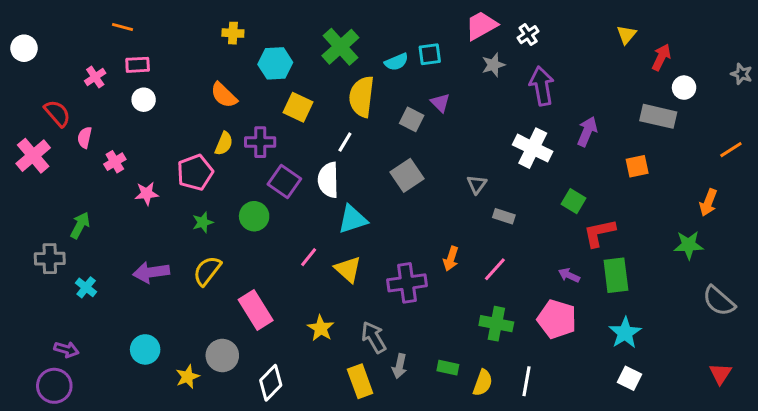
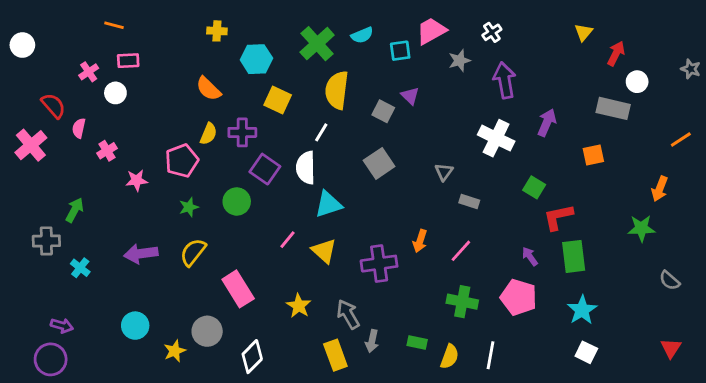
pink trapezoid: (481, 25) -> (431, 31), moved
cyan semicircle: (396, 62) -> (362, 35), moved
white circle: (144, 100) -> (115, 93), moved
purple arrow: (569, 275) -> (530, 256), turned 30
gray semicircle: (719, 301) -> (670, 280), size x0.7

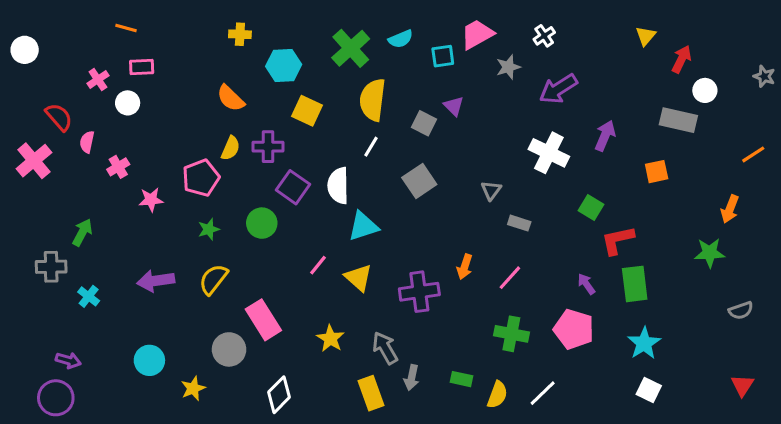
purple arrow: (505, 80) -> (558, 89), turned -112
white line: (321, 132) -> (371, 147), moved
gray semicircle: (670, 280) -> (741, 310), turned -60
gray circle: (207, 331) -> (229, 349), moved
white line: (490, 355) -> (543, 393), turned 36

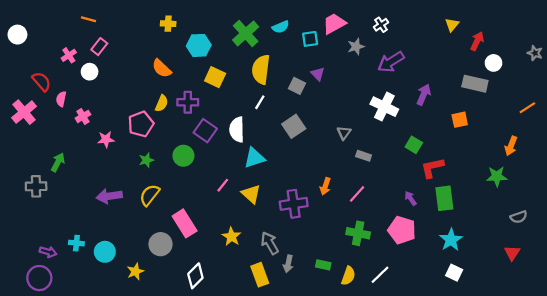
pink rectangle: (142, 67) -> (99, 47), turned -49
cyan cross: (89, 296) -> (76, 243), moved, turned -32
red triangle: (742, 385) -> (512, 253), moved

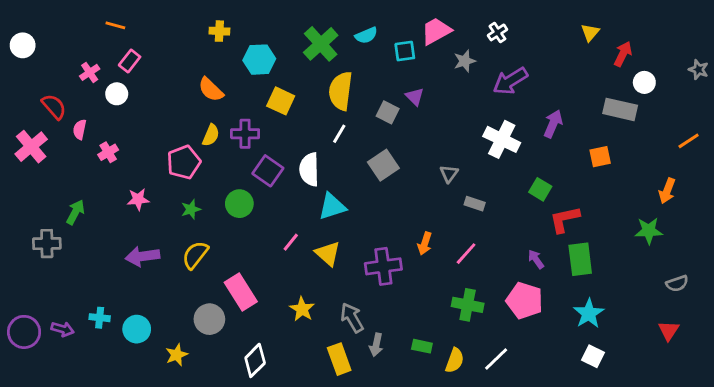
pink star: (106, 139) -> (138, 199), moved
purple circle: (39, 278) -> (24, 332), moved

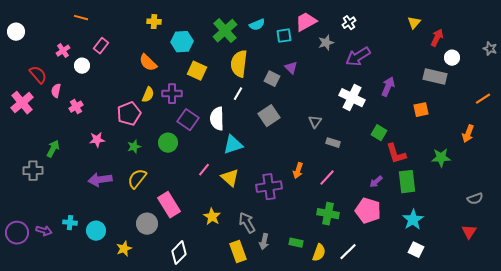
pink rectangle: (130, 61) -> (101, 46), moved
red L-shape: (564, 219) -> (396, 154), turned -95
green star: (649, 231) -> (441, 158), moved
purple arrow: (536, 259) -> (376, 182), turned -96

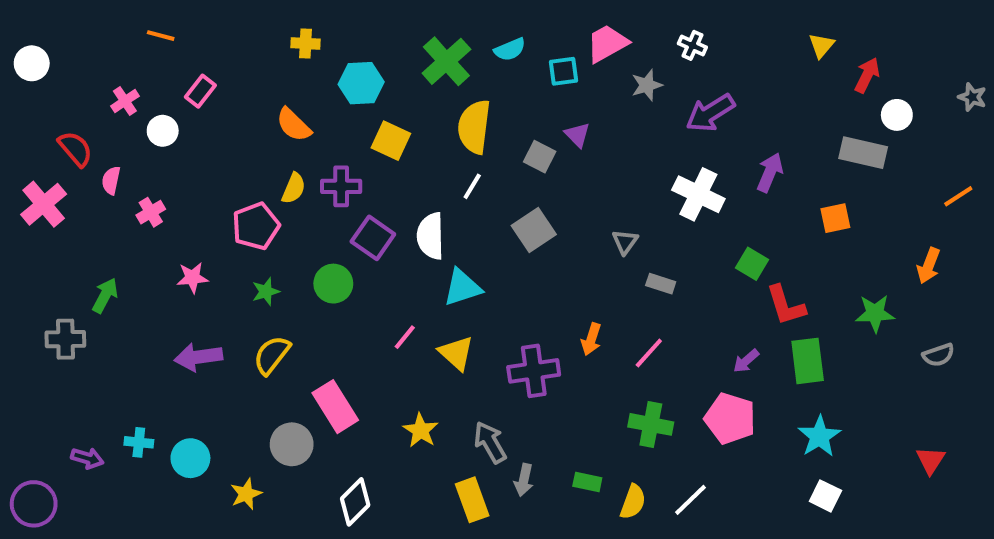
white cross: (349, 23) -> (692, 45), turned -32
gray semicircle: (475, 199) -> (939, 355), moved
purple circle: (17, 233) -> (34, 504), moved

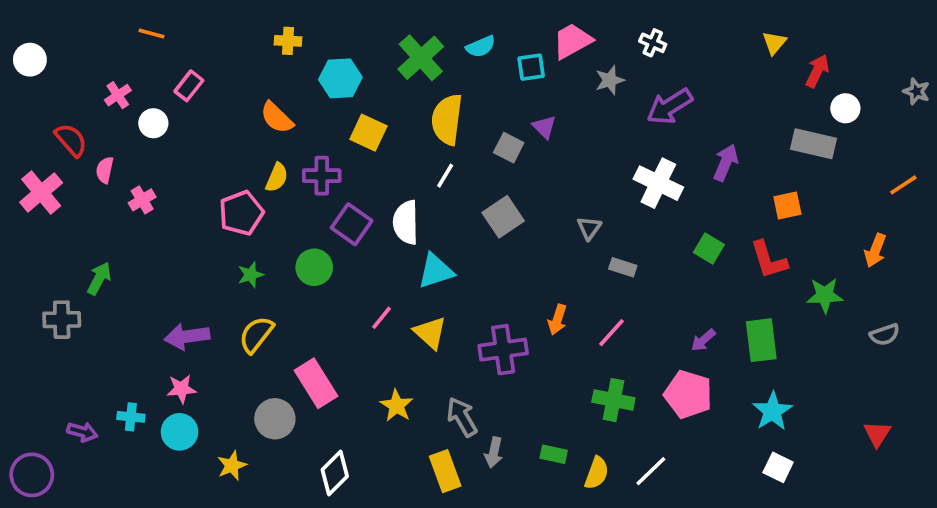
pink star: (192, 278) -> (181, 389), moved
red L-shape: (786, 305) -> (769, 260), moved

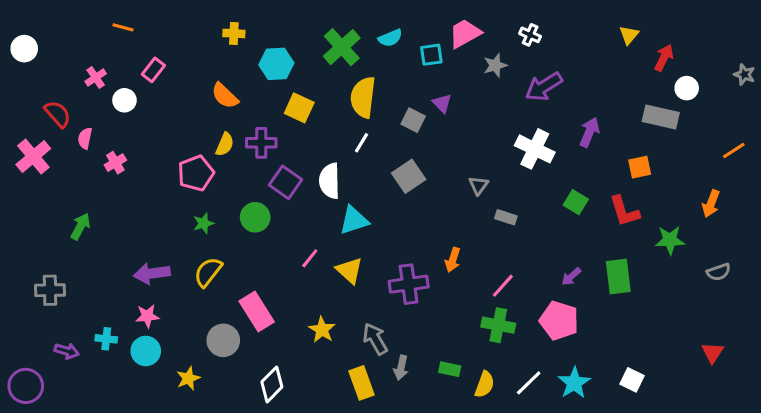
gray cross: (62, 320) -> (50, 290), moved
pink line: (612, 333) -> (503, 286), moved
cyan star: (772, 411) -> (574, 383), moved

